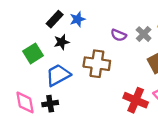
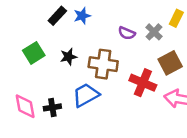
black star: (62, 42) -> (68, 57), moved
blue trapezoid: (58, 75) -> (86, 95), moved
red cross: (136, 100) -> (143, 83), moved

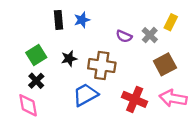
black rectangle: (57, 16) -> (58, 20), turned -48
red cross: (143, 83) -> (135, 99), moved
black cross: (52, 107) -> (36, 81), moved, turned -35

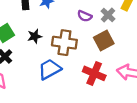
brown square: (165, 64) -> (104, 40), moved

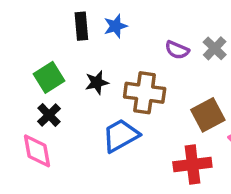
brown square: (104, 40) -> (208, 115), moved
red cross: (94, 73) -> (192, 164), moved, turned -30

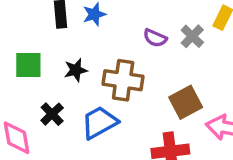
green square: (49, 77) -> (28, 65), turned 32
black cross: (49, 115) -> (52, 114), moved

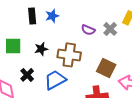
brown square: (186, 102) -> (106, 68), turned -36

